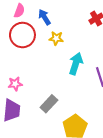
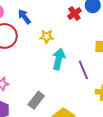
yellow star: (56, 38) -> (47, 36), moved

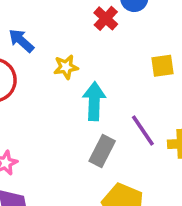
purple line: (83, 70) -> (143, 130), moved
gray rectangle: (36, 100) -> (102, 151), moved

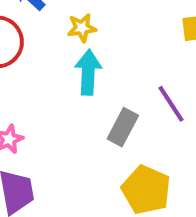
cyan arrow: (94, 101) -> (88, 72), moved

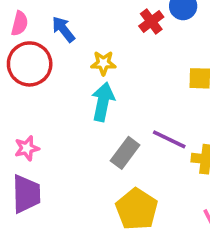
purple line: (171, 104) -> (169, 139), turned -40

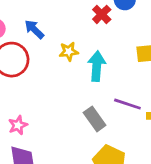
cyan arrow: (103, 102) -> (97, 66), moved
gray rectangle: (125, 153) -> (95, 119), turned -65

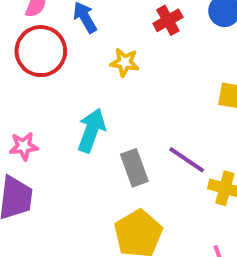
red cross: (102, 14) -> (168, 20), moved
cyan arrow: (97, 66) -> (91, 130), moved

